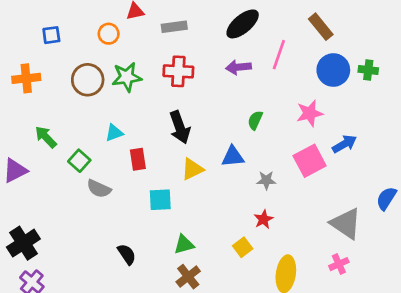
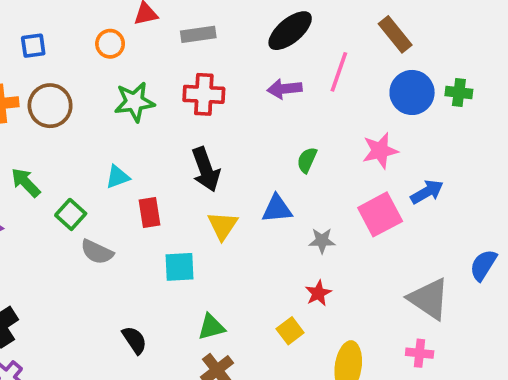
brown circle: (88, 80) -> (50, 106), moved
yellow triangle: (192, 169) -> (223, 226), turned -30
pink cross: (339, 264) -> (420, 353), turned 30

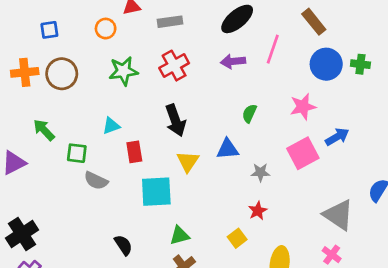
red cross: (204, 94) -> (174, 66), turned -32
green square: (71, 214) -> (77, 153), turned -35
cyan square: (179, 267) -> (156, 192), size x1.4
pink cross: (420, 353) -> (332, 255), turned 30

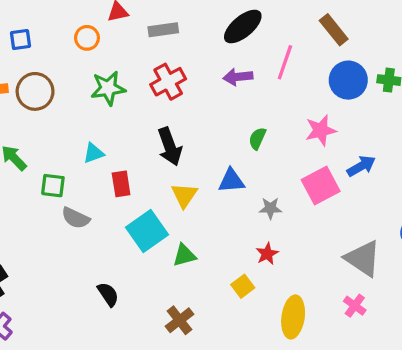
cyan square: (156, 192) -> (147, 231), turned -32
green triangle: (180, 235) -> (184, 255), moved

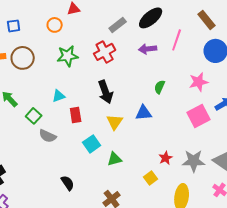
gray rectangle: (163, 30) -> (118, 25), moved, turned -30
green square: (53, 186) -> (34, 116), turned 35
gray star: (270, 208) -> (194, 161), moved, size x1.6
cyan square: (147, 231) -> (92, 144), size x0.7

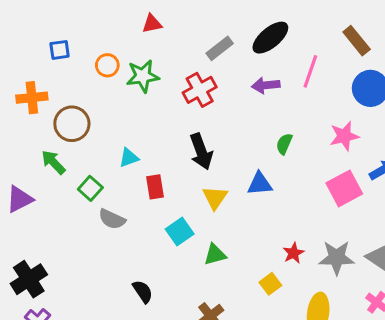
orange circle: (55, 25) -> (107, 65), moved
green star: (68, 56) -> (143, 76), moved
brown circle: (23, 58) -> (72, 124), moved

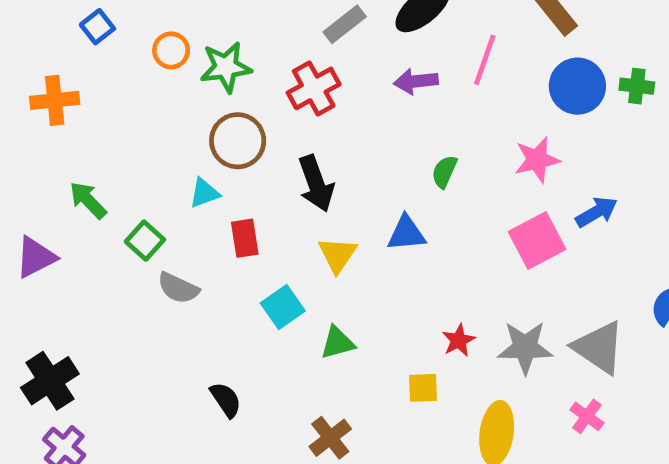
blue square: (60, 50) -> (97, 27), turned -30
brown circle: (72, 124) -> (238, 141), moved
yellow square: (270, 284) -> (423, 388), turned 35

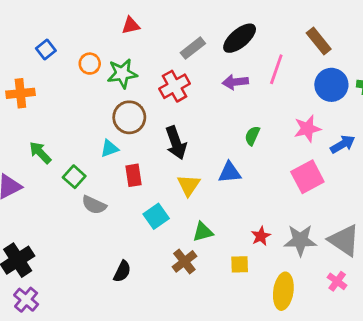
blue arrow: (596, 212) -> (343, 144), moved
green triangle: (337, 343) -> (203, 232), moved
black semicircle: (226, 400) -> (122, 271), turned 60
brown cross: (330, 438) -> (184, 261), moved

